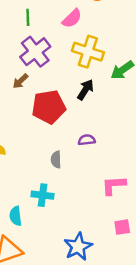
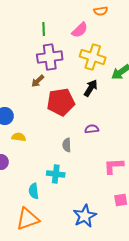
purple cross: (35, 52) -> (50, 57), turned 30

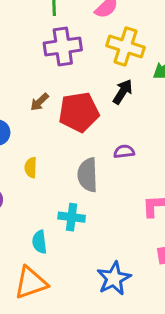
brown arrow: (38, 81) -> (39, 102), moved
yellow semicircle: (19, 137) -> (31, 168), moved, turned -96
gray semicircle: (67, 145) -> (88, 175), size x1.6

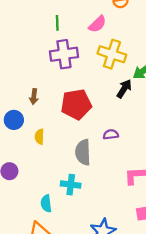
black arrow: (123, 92) -> (124, 89), moved
brown arrow: (39, 102) -> (34, 97), moved, turned -40
yellow semicircle: (31, 168) -> (39, 137), moved

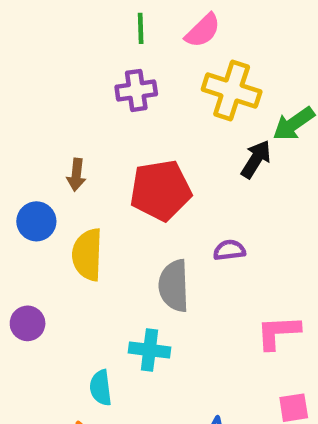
green line: (57, 23) -> (141, 28), moved
purple cross: (64, 54) -> (136, 90), size x0.7
yellow semicircle: (39, 137) -> (87, 255), size x1.6

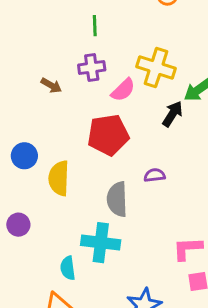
pink semicircle: (203, 31) -> (123, 90), moved
brown arrow: (76, 175) -> (51, 85), moved, turned -66
pink L-shape: (278, 332) -> (187, 249), moved
cyan cross: (150, 350) -> (101, 243), size x1.4

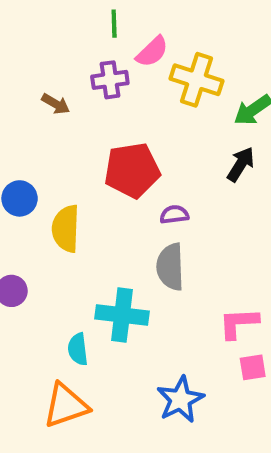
pink semicircle: (123, 90) -> (152, 52), moved
black arrow: (173, 114) -> (241, 164), moved
purple semicircle: (155, 175) -> (174, 215), moved
gray semicircle: (117, 199) -> (170, 267), moved

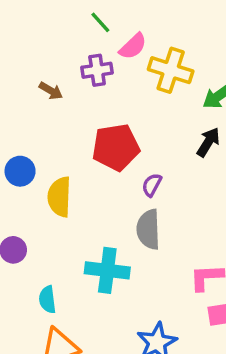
green line: (114, 24) -> (100, 22), turned -40
purple semicircle: (174, 215) -> (152, 185), turned -55
cyan semicircle: (78, 349) -> (47, 300), moved

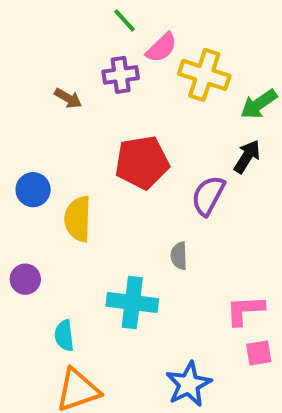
purple semicircle: (152, 185) -> (208, 195), moved, size x1.5
gray semicircle: (148, 229) -> (179, 256), size x0.6

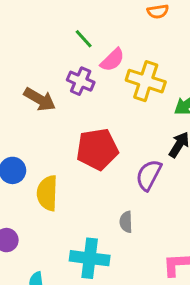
purple cross: (121, 75) -> (81, 81), turned 32
brown arrow: (68, 98) -> (40, 99), size x1.5

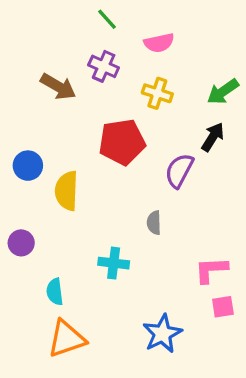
pink semicircle: (112, 60) -> (159, 43), moved, turned 32
yellow cross: (146, 81) -> (157, 93), moved, size x0.7
cyan cross: (90, 258) -> (114, 263), size x0.7

